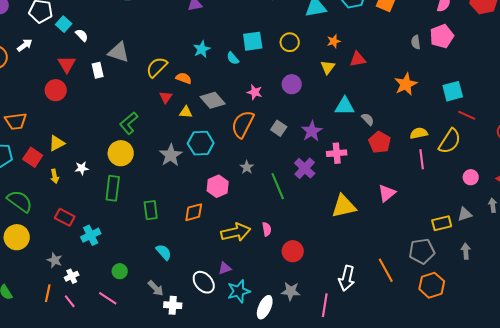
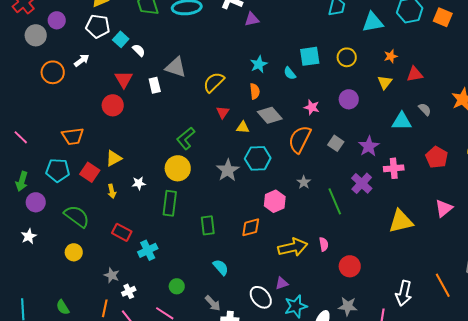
orange semicircle: (184, 78) -> (255, 91), moved, turned 63
gray semicircle: (368, 119) -> (425, 109), moved
yellow circle: (17, 237) -> (74, 252), size x0.7

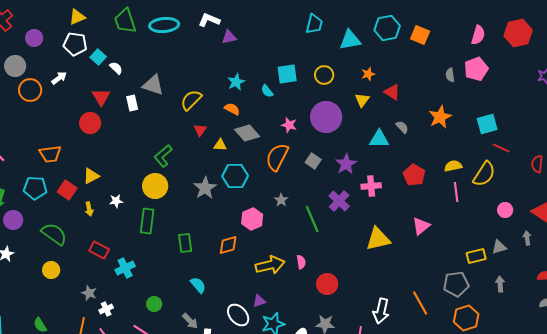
gray circle: (36, 35) -> (15, 66), moved
red triangle: (415, 74) -> (392, 92), turned 42
orange semicircle: (255, 91) -> (232, 109), turned -56
purple circle: (349, 99) -> (326, 117), size x1.6

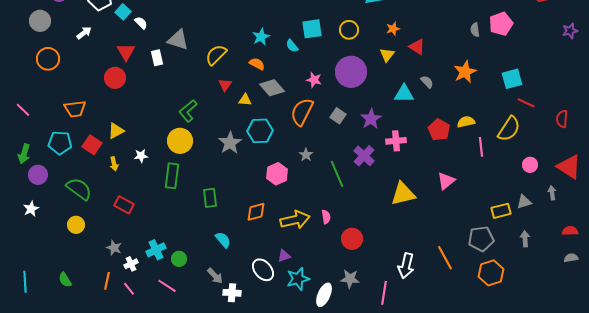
orange circle: (30, 90) -> (48, 59), moved
yellow semicircle: (453, 166) -> (466, 122), moved
orange diamond: (228, 245) -> (256, 212), moved
cyan cross: (125, 268) -> (156, 250), moved

